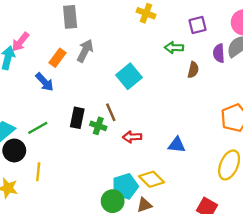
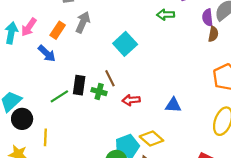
pink arrow: (20, 42) -> (29, 27), moved
brown semicircle: (193, 70) -> (213, 34), moved
green line: (38, 128) -> (59, 96), moved

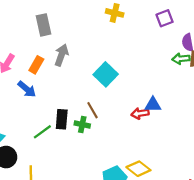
green arrow: (166, 15) -> (181, 59), moved
red arrow: (131, 100) -> (140, 113), moved
blue triangle: (173, 105) -> (153, 105), moved

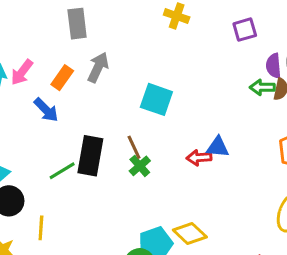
cyan square: (106, 74) -> (156, 99), turned -30
black rectangle: (62, 119) -> (90, 156), size x1.4
green cross: (82, 124) -> (140, 166), moved, turned 32

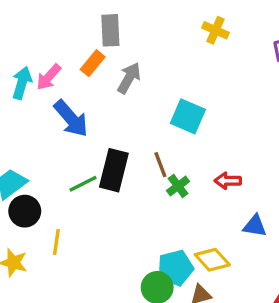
orange rectangle: (62, 78) -> (93, 63), moved
blue arrow: (46, 110) -> (71, 119), size x1.4
blue triangle: (218, 147) -> (255, 226), moved
green cross: (140, 166) -> (178, 186), moved

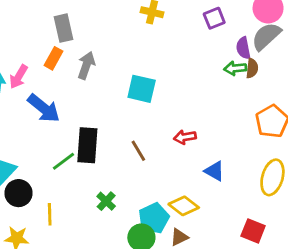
brown line: (160, 165) -> (138, 151), moved
green cross: (178, 186) -> (106, 201), moved
blue triangle: (255, 226) -> (214, 171), turned 30

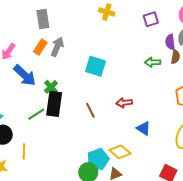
orange rectangle: (53, 58) -> (40, 47), moved
green arrow: (235, 68) -> (153, 62), moved
green cross: (106, 201) -> (51, 87), moved

